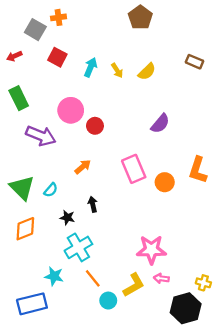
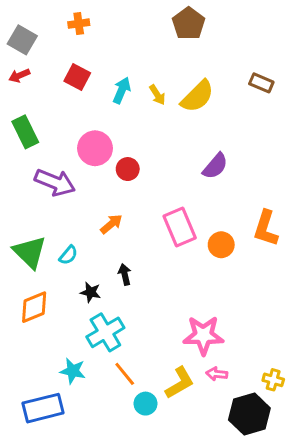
gray square: (35, 30) -> (22, 40), moved
yellow semicircle: (147, 72) -> (197, 96), size x1.4

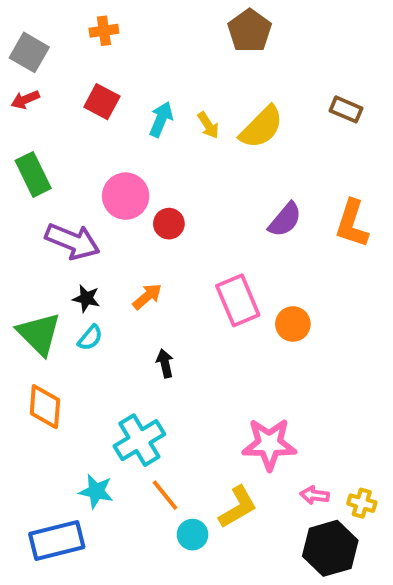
orange L-shape: (266, 228) -> (352, 224), moved
black star: (91, 292) -> (86, 298), moved
orange diamond: (34, 307) -> (45, 407), turned -64
pink arrow: (217, 374) -> (315, 495), moved

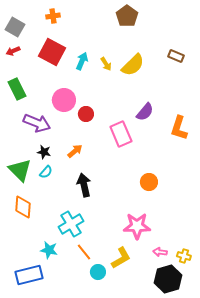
red square: (102, 102) -> (52, 52), size x1.5
orange L-shape: (352, 224) -> (179, 128), moved
pink rectangle: (238, 300) -> (121, 134), moved
orange circle: (293, 324) -> (149, 182), moved
black arrow: (165, 363) -> (84, 185), size x1.6

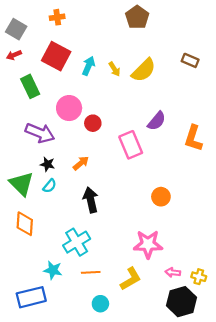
green rectangle: (17, 89) -> (30, 86), moved
orange line: (84, 252) -> (91, 272), turned -54
cyan circle: (98, 272) -> (100, 304), moved

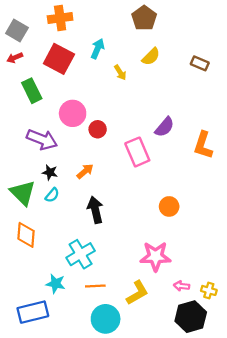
orange cross: (57, 17) -> (60, 18), size x1.5
cyan arrow: (89, 66) -> (98, 49), moved
yellow semicircle: (144, 70) -> (151, 57), moved, size x0.7
cyan circle: (100, 304) -> (106, 319), size x1.6

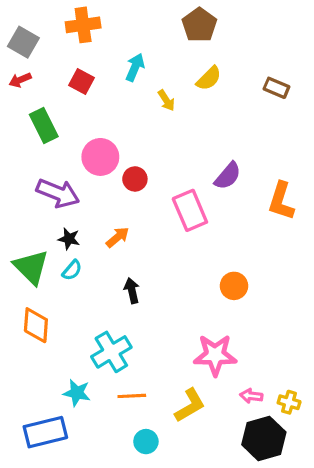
red square: (59, 59) -> (81, 81), size x0.6
black arrow: (95, 210) -> (132, 291), size x0.7
cyan circle: (106, 319) -> (146, 442), size x0.6

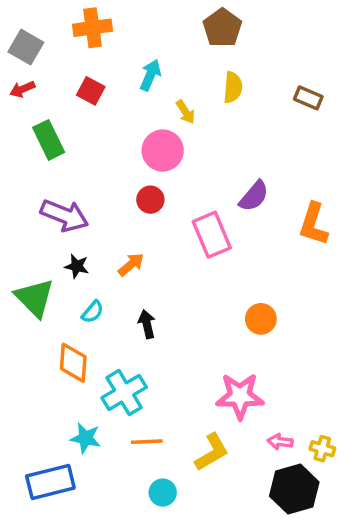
yellow semicircle: (209, 78) -> (233, 87), turned -40
pink circle: (100, 157) -> (163, 151), moved
cyan semicircle: (72, 270) -> (93, 312), moved
orange diamond: (36, 325) -> (73, 363), moved

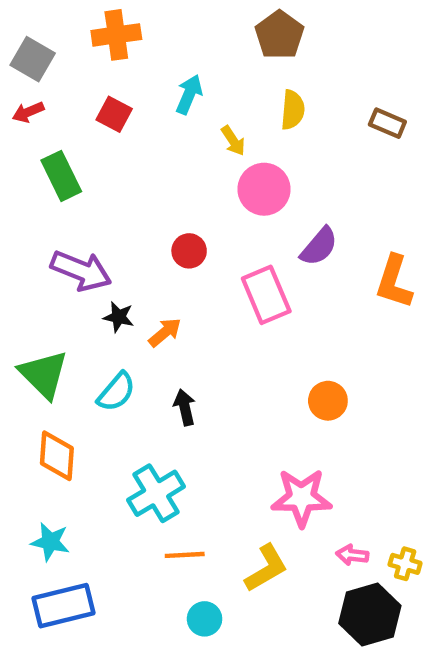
pink circle: (163, 151) -> (264, 189), moved
black star: (77, 266) -> (119, 317), moved
cyan semicircle: (93, 312) -> (116, 392), size x1.4
orange diamond: (73, 363) -> (57, 456), moved
cyan star: (85, 438) -> (50, 542), moved

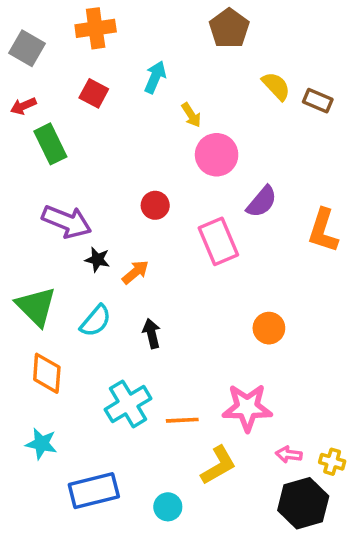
yellow semicircle: (293, 110) -> (276, 86), moved, turned -48
red arrow: (28, 112) -> (23, 106), moved
orange line: (185, 555) -> (182, 420), moved
blue rectangle: (63, 606) -> (94, 491), moved

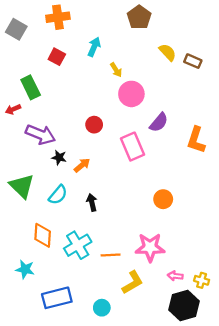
red arrow: (23, 106) -> (13, 109), moved
orange diamond: (47, 373) -> (43, 235), moved

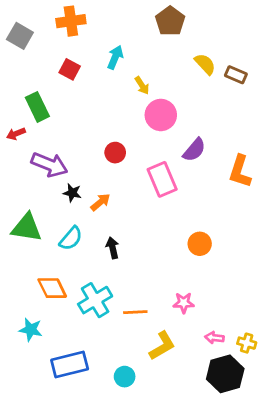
green triangle: (22, 186) -> (27, 228), turned -36
orange diamond: (43, 235) -> (52, 288), turned -30
pink star: (150, 247) -> (184, 303), size x0.6

